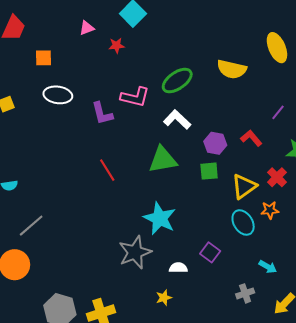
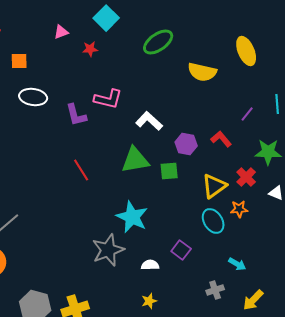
green ellipse: (177, 81) -> (158, 42), moved
green square: (209, 171) -> (169, 171), moved
yellow star: (164, 298) -> (149, 301), moved

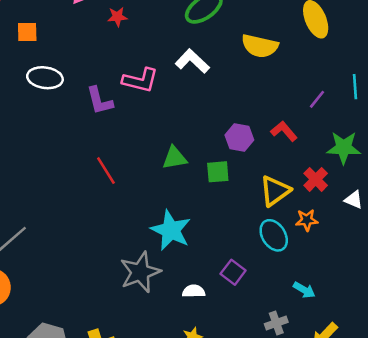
white L-shape: (149, 121) -> (192, 61), moved
green triangle: (135, 160) -> (175, 158), size x0.7

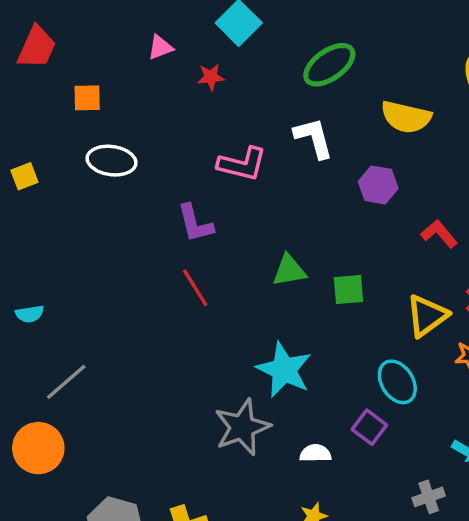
white L-shape: (192, 61) -> (314, 138), turned 32
purple L-shape: (100, 101) -> (195, 223), moved
purple hexagon: (239, 137) -> (378, 185), moved
cyan ellipse: (274, 235) -> (397, 382), moved

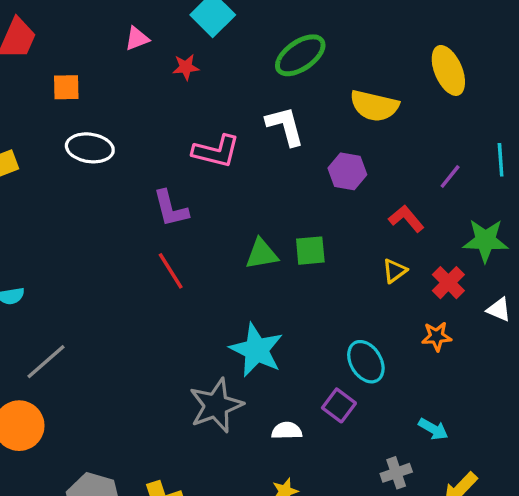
green square: (348, 290) -> (310, 251), moved
yellow triangle: (427, 316) -> (395, 271), moved, size x0.6

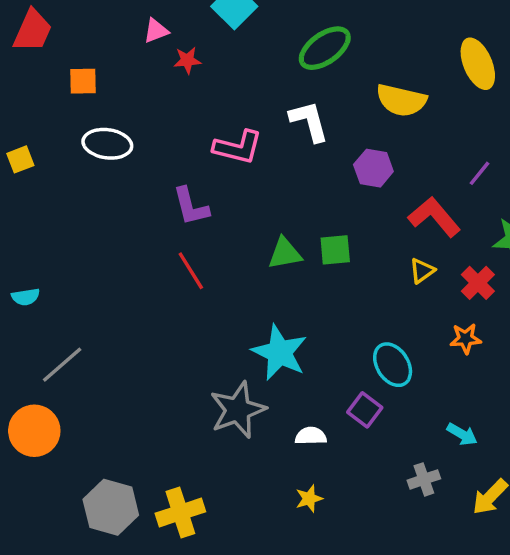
red star: (186, 67) -> (187, 60), moved
red L-shape: (406, 219) -> (434, 217), size x1.4

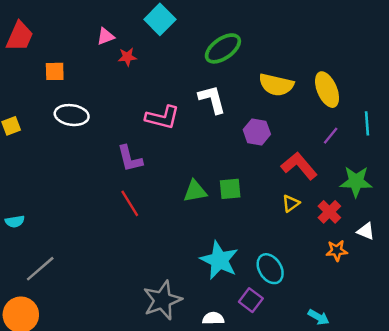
yellow ellipse: (478, 64) -> (327, 90), moved
orange star: (466, 339) -> (337, 251), moved
cyan star: (280, 352) -> (219, 260), moved

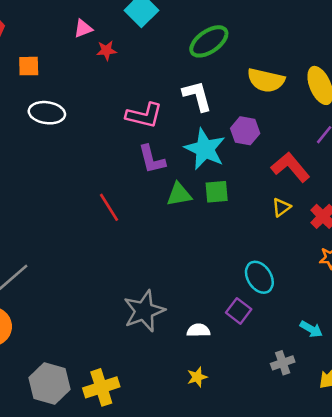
purple L-shape: (130, 159) -> (152, 159), moved
cyan star: (219, 260) -> (205, 149), moved

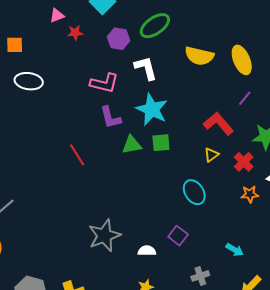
purple hexagon: (245, 131) -> (119, 39), moved
cyan ellipse: (259, 277) -> (194, 192), moved
gray cross: (283, 363) -> (200, 276), moved

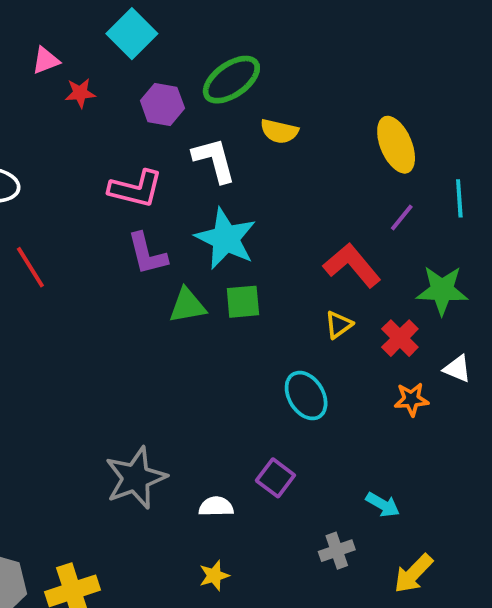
yellow semicircle: (199, 56) -> (279, 131), moved, size x0.7
red line: (77, 155) -> (30, 267), moved
gray cross: (200, 276) -> (337, 551), moved

